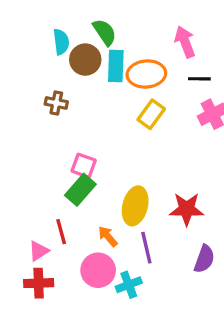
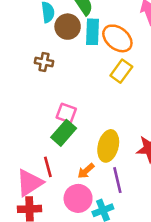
orange ellipse: (146, 74) -> (117, 38), turned 44
orange arrow: (108, 236) -> (86, 171), turned -90
pink triangle: (39, 251) -> (30, 183), size x1.6

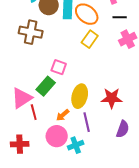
brown cross: (44, 62) -> (31, 32), size x1.6
pink square: (66, 113) -> (59, 67), moved
pink triangle: (30, 183) -> (22, 98), moved

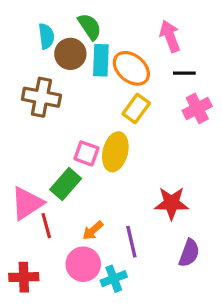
yellow ellipse: (80, 96) -> (115, 152), moved

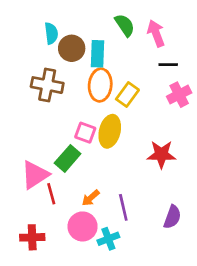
green semicircle: (90, 27) -> (125, 25), moved
orange ellipse: (131, 68) -> (100, 85), moved, turned 56
red star: (171, 203) -> (161, 154), moved

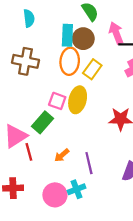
pink arrow: (156, 33) -> (116, 33), moved
brown circle: (72, 48) -> (83, 39), moved
pink circle: (83, 226) -> (55, 195), moved

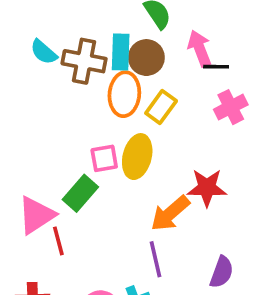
cyan semicircle: (29, 18) -> (44, 52), moved, turned 138
brown cross: (25, 61) -> (84, 61), moved
pink square: (57, 101) -> (104, 158), turned -30
orange arrow: (62, 155) -> (170, 213), moved, size x1.6

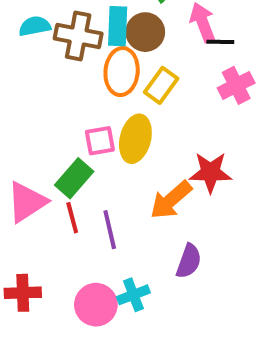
cyan semicircle: (44, 52) -> (35, 26), turned 128
red line: (58, 241) -> (72, 218), moved
purple line: (156, 259) -> (110, 230), moved
purple semicircle: (222, 272) -> (189, 261), moved

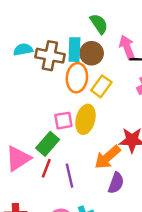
red line: (72, 218) -> (46, 168), turned 36
purple semicircle: (189, 261) -> (116, 183), moved

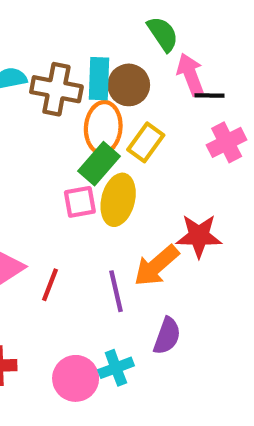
green semicircle: (99, 24) -> (163, 34), moved
green rectangle: (48, 144) -> (99, 164), moved
purple line: (70, 176) -> (116, 291), moved
purple semicircle: (116, 183) -> (167, 336), moved

